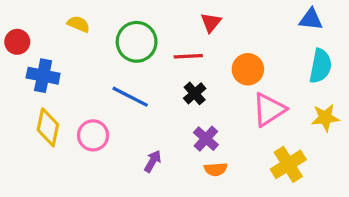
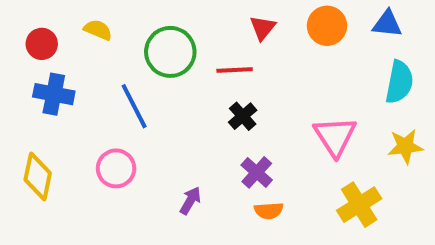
red circle: (17, 42) -> (42, 44), moved
orange circle: (248, 69) -> (327, 26), moved
blue line: (130, 97) -> (134, 106), moved, turned 36
pink triangle: (269, 110) -> (335, 136), turned -30
yellow diamond: (48, 127) -> (38, 176), moved

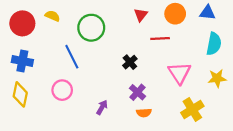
red circle: (42, 44) -> (22, 23), size x1.5
red line: (235, 70) -> (160, 38), moved
blue cross: (54, 94) -> (22, 61), moved

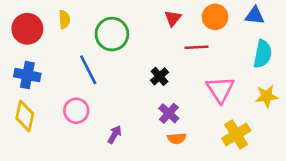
yellow semicircle: (52, 16) -> (64, 20), turned 64
purple arrow: (102, 107) -> (115, 135), moved

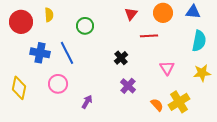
green circle: (112, 34) -> (85, 26), size x0.7
blue cross: (27, 75) -> (40, 53), moved
pink triangle: (220, 90) -> (167, 68), size x0.7
orange semicircle: (177, 138) -> (157, 105), moved, turned -128

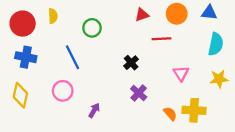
red triangle: (131, 14) -> (142, 15), turned 32
blue cross: (40, 53) -> (26, 57), moved
yellow cross: (179, 102) -> (194, 110), turned 35

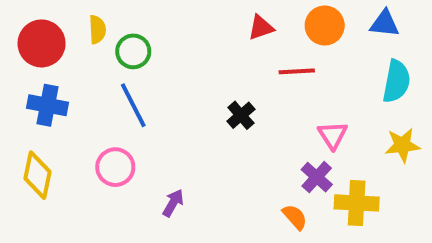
green circle: (92, 28) -> (133, 51), moved
purple cross: (139, 93) -> (317, 177), moved
orange semicircle: (170, 114) -> (295, 217), moved

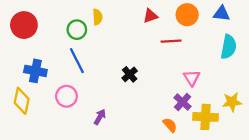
yellow semicircle: (97, 29) -> (97, 17), moved
blue cross: (48, 105) -> (35, 71), moved
black cross: (241, 115) -> (130, 74), moved
yellow star: (402, 145) -> (232, 102), moved

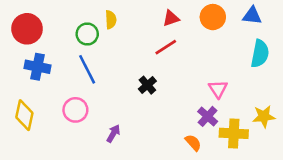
red line: (171, 41) -> (166, 47), moved, turned -30
blue cross: (35, 71) -> (37, 67), moved

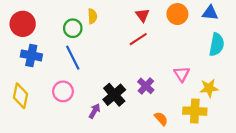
red triangle: (171, 18) -> (143, 15), turned -48
black cross: (147, 85) -> (114, 95), moved, size x1.5
purple cross: (208, 116) -> (146, 86), moved
yellow star: (264, 116) -> (209, 88), moved

